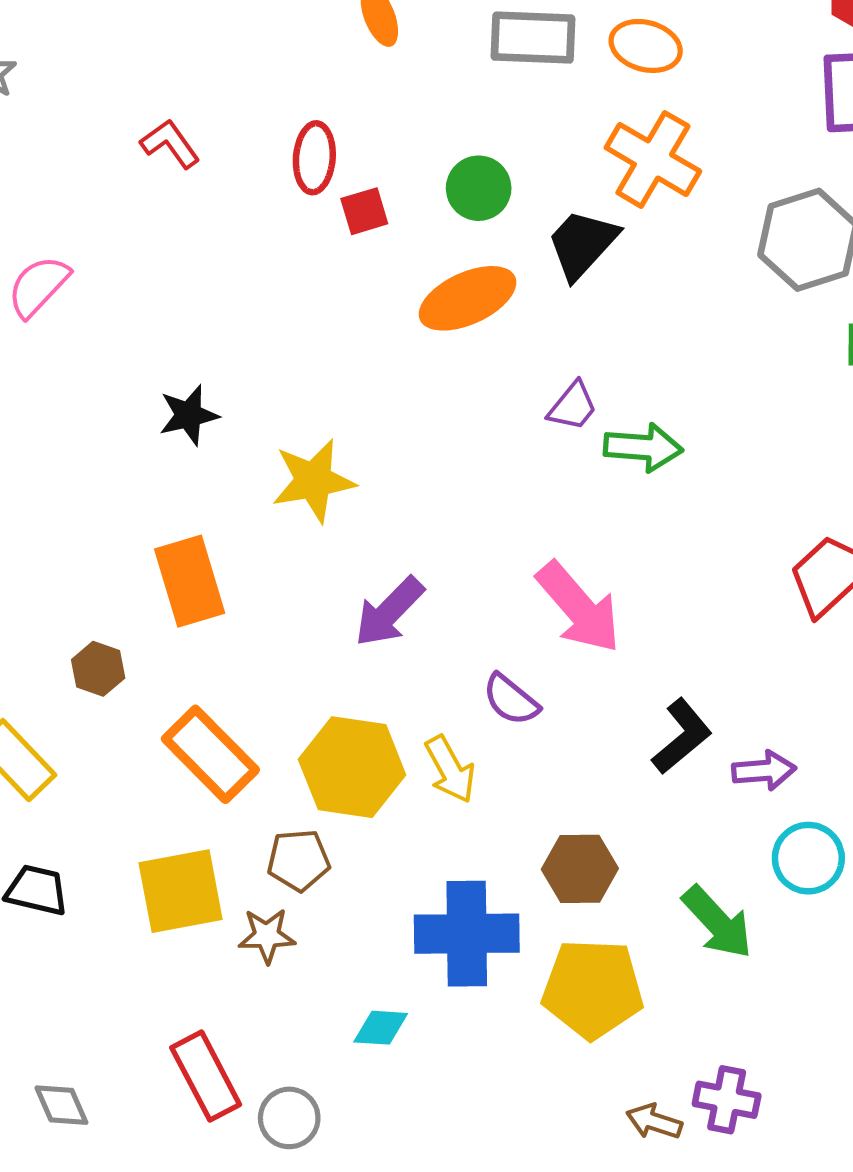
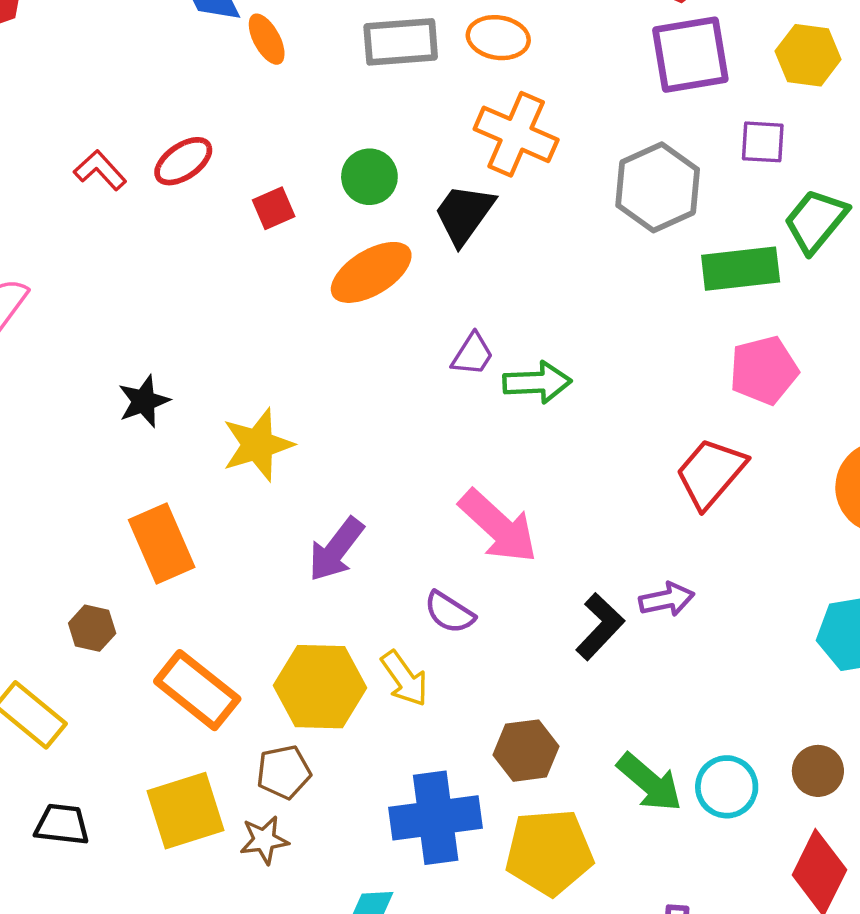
red ellipse: (314, 158) -> (183, 161), moved, turned 58
purple arrow: (764, 771) -> (667, 599), moved
cyan circle: (808, 858) -> (727, 787), moved

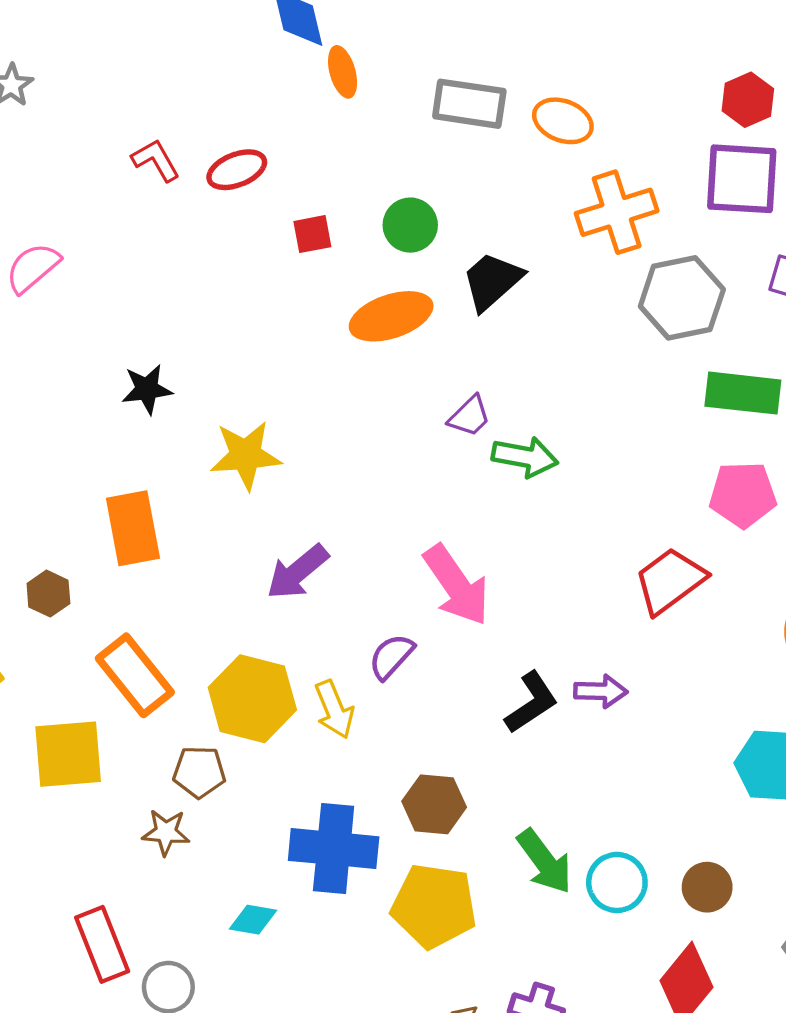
orange cross: (516, 134) -> (617, 212), moved, turned 36
purple semicircle: (449, 612) -> (391, 656), turned 87
yellow square: (186, 811) -> (68, 754), moved

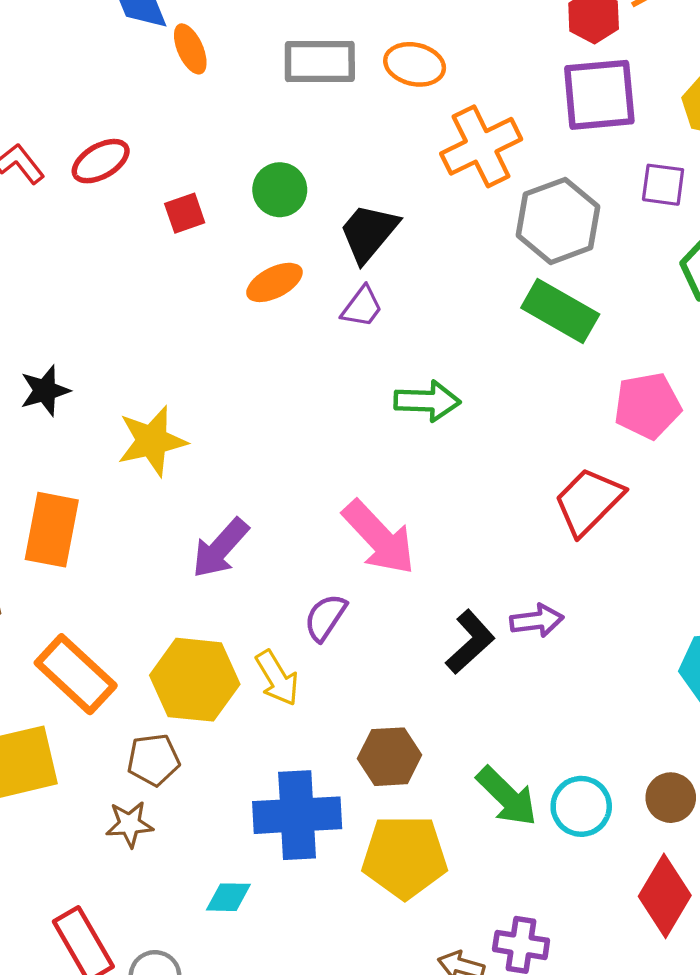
orange ellipse: (391, 316) -> (274, 282), size x0.7
green rectangle: (743, 393) -> (560, 311), moved, turned 32
purple trapezoid: (470, 416) -> (362, 307), moved
orange rectangle: (133, 528) -> (52, 530), turned 30

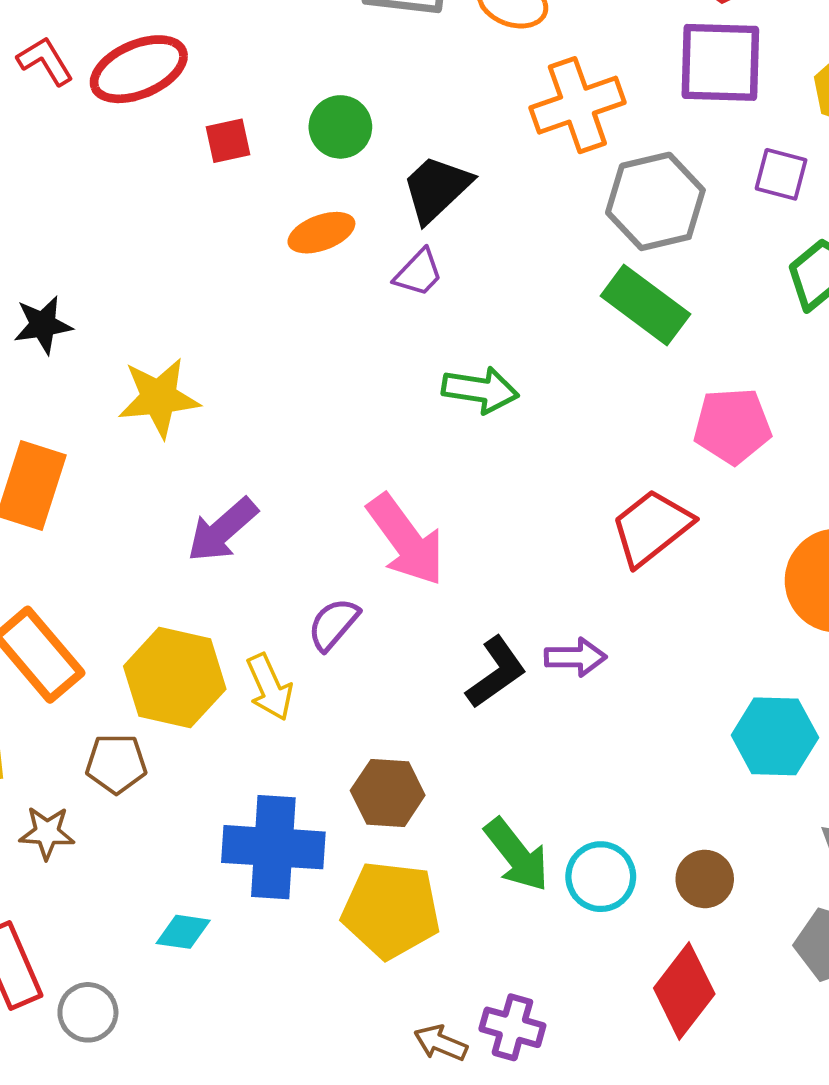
red ellipse: (101, 161) -> (139, 69), size x1.4
brown star: (130, 824) -> (47, 833), moved

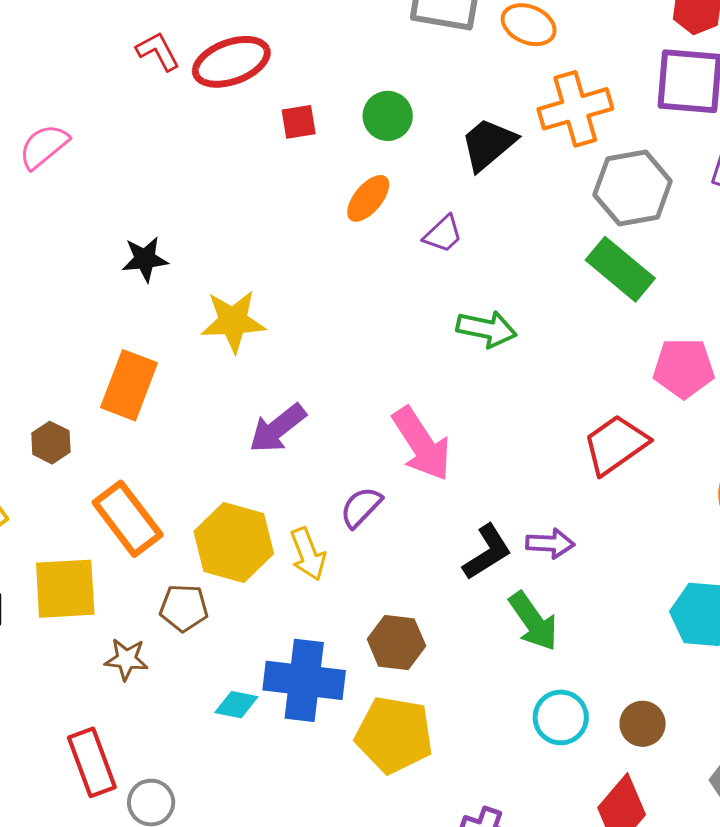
black trapezoid: (436, 189) -> (488, 144), moved
orange ellipse: (321, 233) -> (368, 198), turned -33
green arrow: (517, 855) -> (533, 621), moved
cyan diamond: (183, 932) -> (236, 705), moved

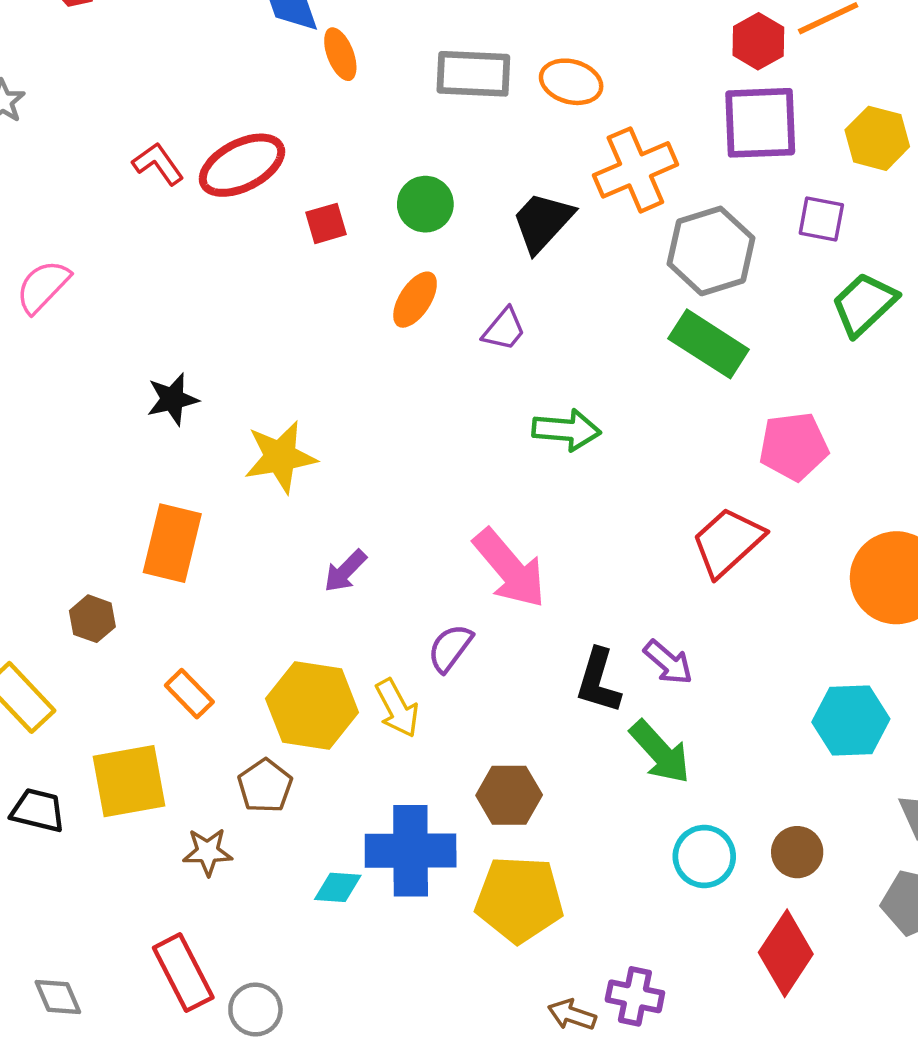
purple arrow: (277, 428) -> (345, 571), size x0.7
orange rectangle: (128, 519) -> (189, 694), size x0.6
purple arrow: (550, 544) -> (668, 662), turned 45
black L-shape: (487, 552) -> (598, 681), turned 146
brown pentagon: (184, 608) -> (265, 786), turned -30

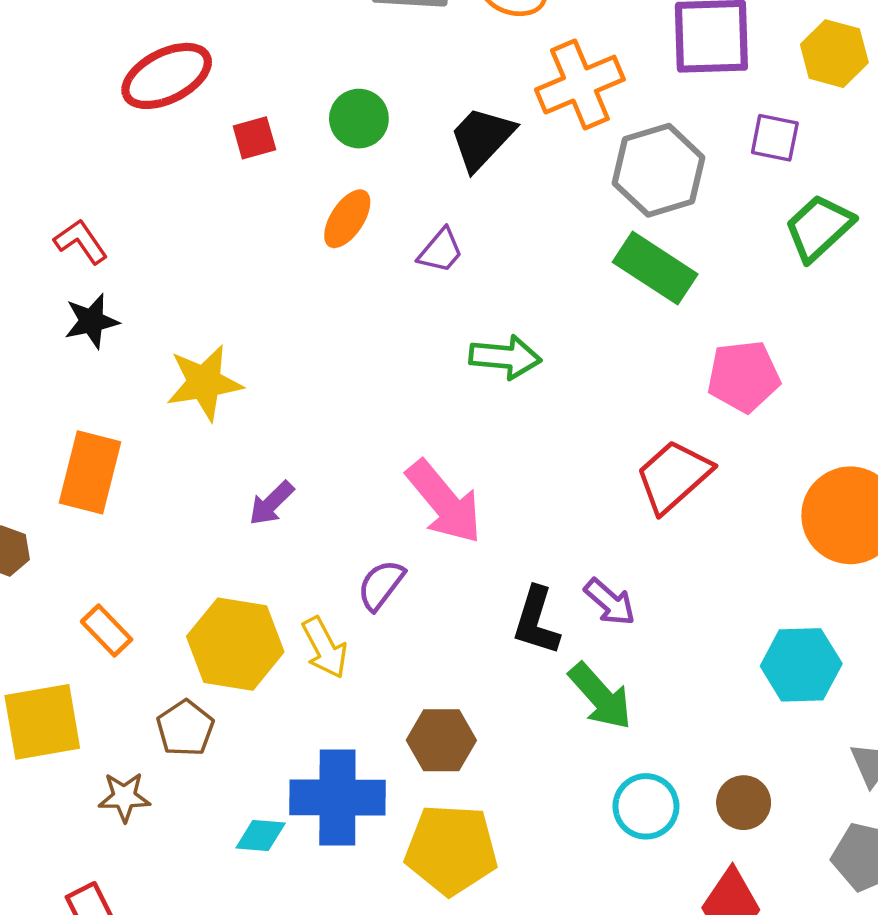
red L-shape: (158, 164) -> (81, 242), moved

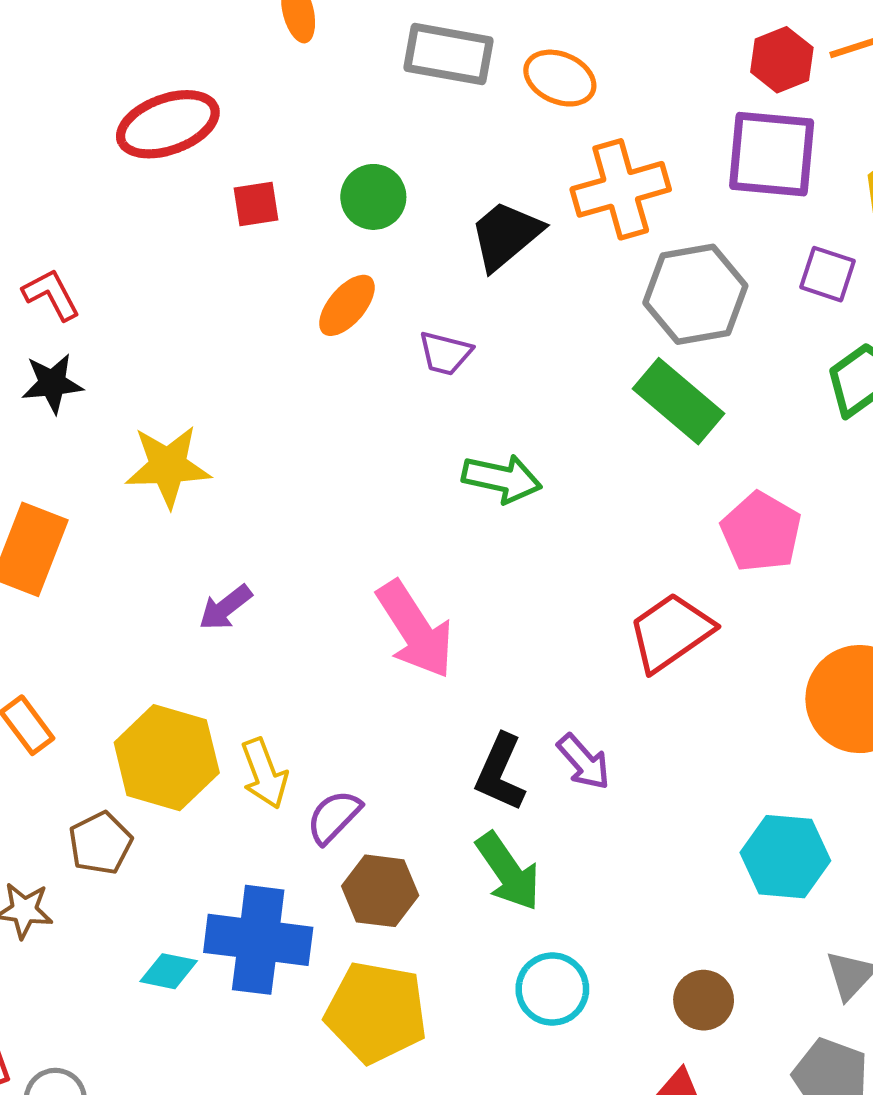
purple trapezoid: (441, 251) -> (445, 353), turned 57
pink pentagon: (744, 376) -> (761, 532), turned 30
purple semicircle: (381, 585) -> (334, 817), moved
green arrow: (600, 696) -> (508, 872), moved
cyan circle: (646, 806) -> (552, 989), moved

